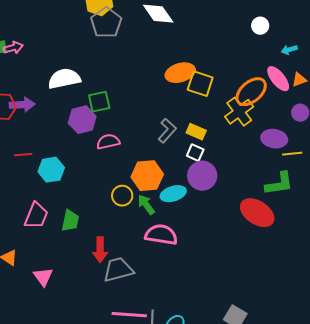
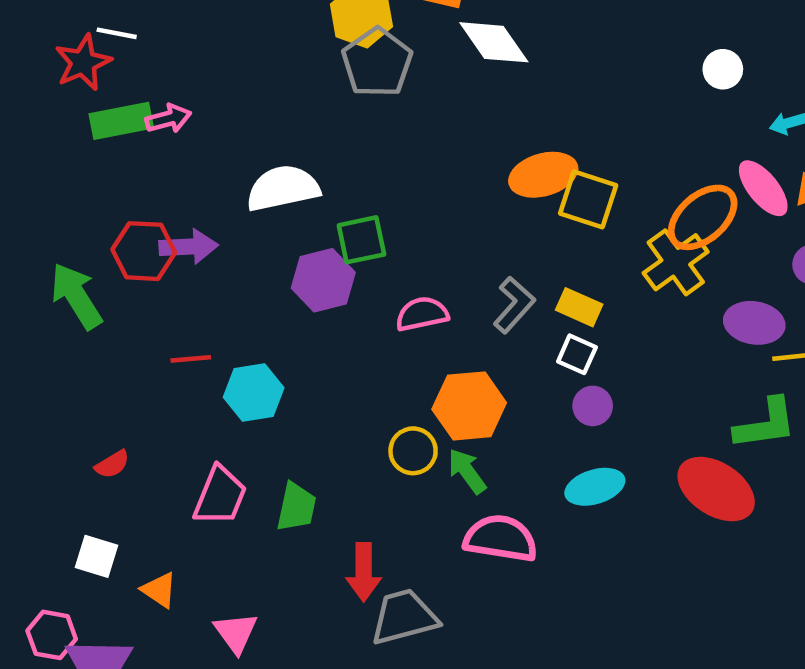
pink semicircle: (108, 142) -> (422, 314), moved
purple circle: (202, 176) -> (593, 406), size x0.6
cyan ellipse: (173, 194) -> (595, 487), moved

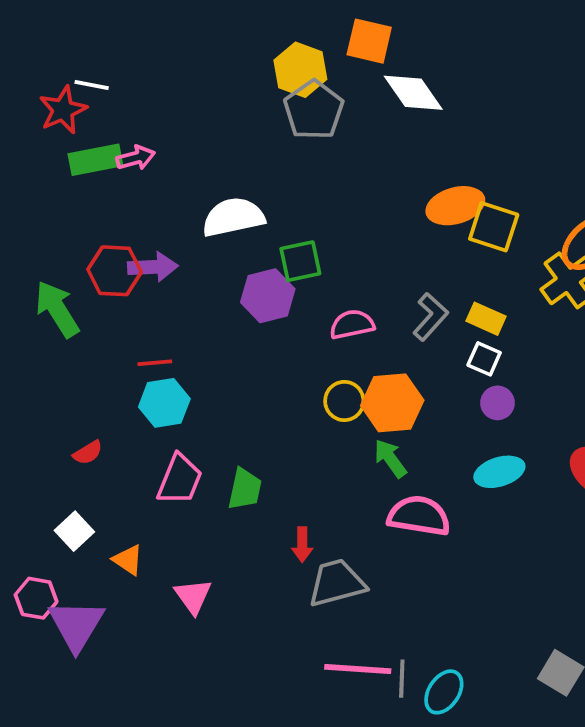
cyan hexagon: (254, 392) -> (164, 403), moved
yellow circle: (413, 451) -> (344, 401), moved
white square: (97, 556) -> (74, 531), turned 30
red arrow: (364, 572) -> (302, 545), size x0.7

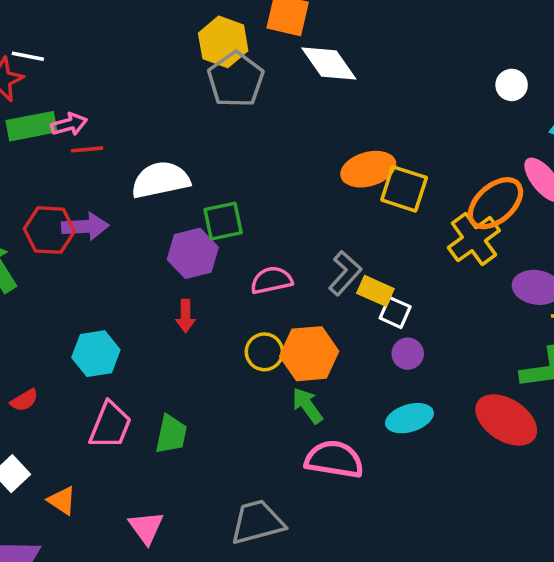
yellow rectangle: (486, 319) -> (375, 291), moved
red line: (155, 363) -> (87, 149), moved
red arrow: (302, 545) -> (186, 316), moved
pink triangle: (193, 596) -> (146, 527), moved

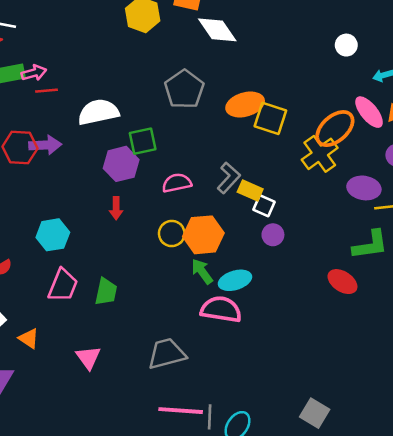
gray pentagon: (236, 80) -> (184, 89), moved
cyan ellipse: (409, 418) -> (235, 280), moved
red ellipse: (506, 420) -> (342, 282), size x0.7

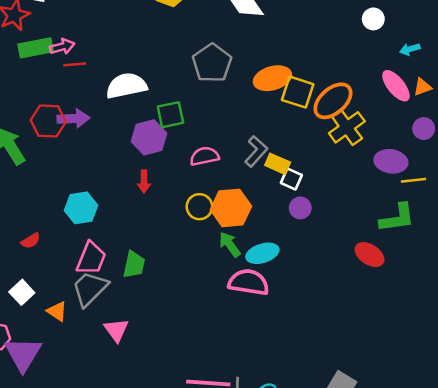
orange ellipse: (335, 129) -> (333, 101), moved
gray trapezoid: (167, 354) -> (90, 289), moved, turned -30

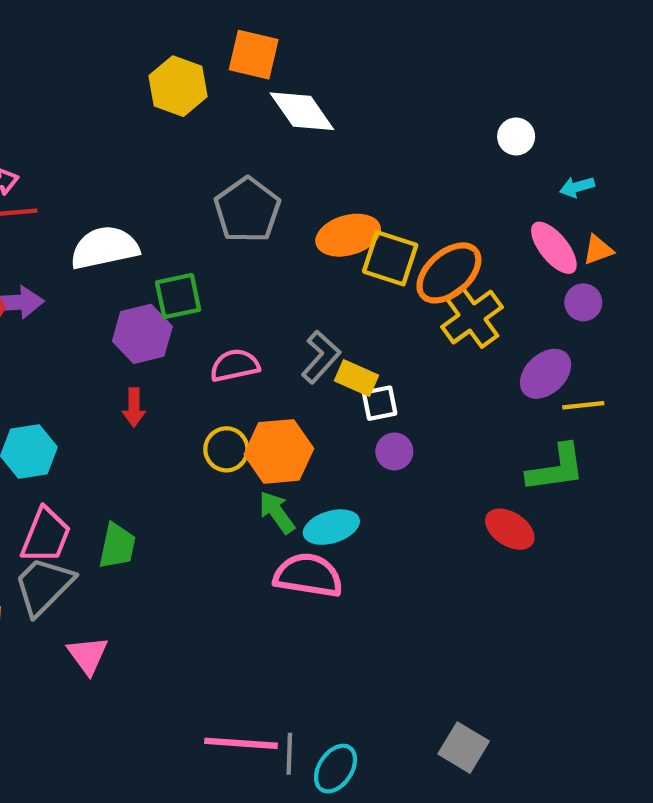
purple circle: (424, 129) -> (583, 302), moved
purple ellipse: (391, 161) -> (546, 374), turned -52
white square: (291, 179) -> (380, 403), turned -35

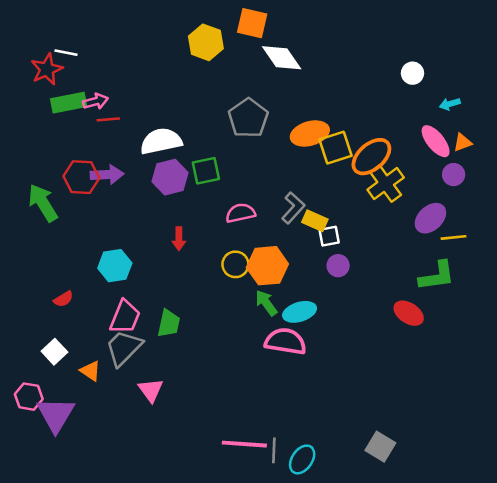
yellow square: (390, 258) -> (335, 148), turned -36
purple hexagon: (142, 334) -> (170, 177), moved

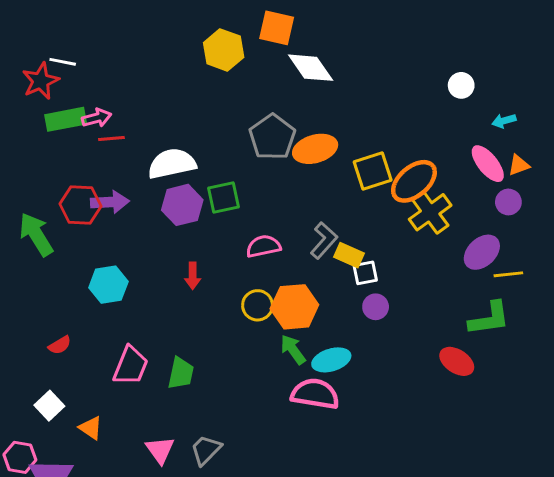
orange ellipse: (310, 133) -> (315, 149), moved
cyan hexagon: (115, 266) -> (108, 285), moved
gray trapezoid: (124, 348) -> (206, 450), moved, size x0.7

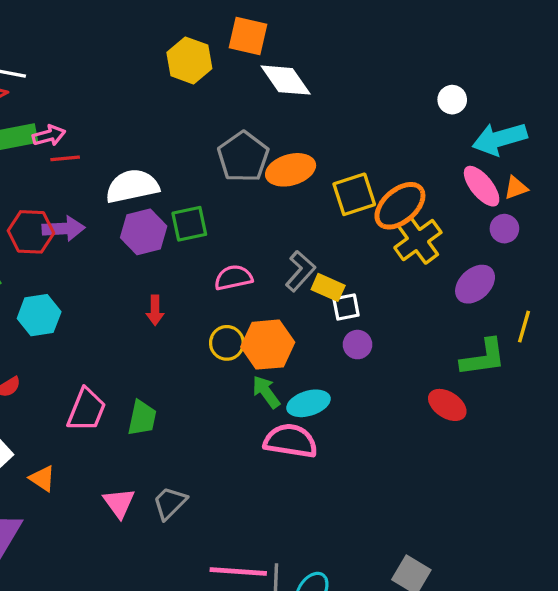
cyan arrow: (504, 121) -> (500, 139), size x2.0
yellow line: (508, 274) -> (524, 327), moved, turned -68
cyan hexagon: (108, 285) -> (39, 315), moved

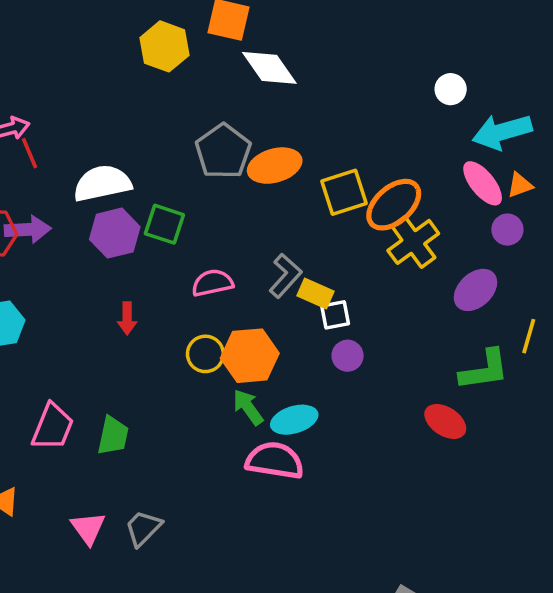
red line: (65, 158) -> (29, 153), turned 72
green square: (189, 224) -> (164, 224), turned 30

